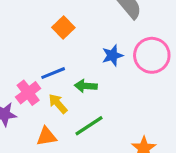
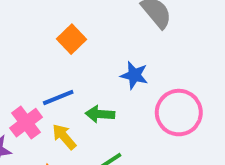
blue star: (112, 55) -> (134, 75), turned 30
pink circle: (152, 55) -> (179, 113), moved

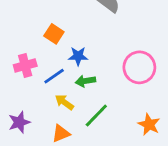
blue star: (134, 75) -> (78, 56), moved
pink cross: (26, 123) -> (25, 65), moved, turned 35

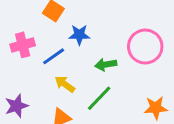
green arrow: (85, 81) -> (106, 65), moved
orange star: (149, 124) -> (156, 108), turned -30

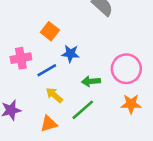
orange star: (156, 108) -> (131, 104), moved

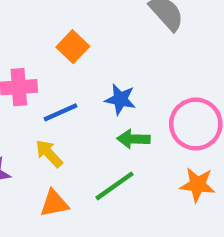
blue star: (70, 54) -> (120, 99), moved
yellow arrow: (54, 95) -> (49, 154), moved

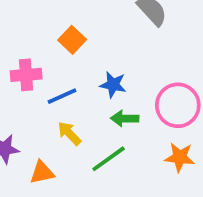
yellow arrow: (49, 154) -> (69, 133), moved
orange triangle: (54, 203) -> (42, 172), moved

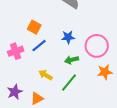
blue star: (113, 85) -> (68, 37), moved
blue line: (62, 96) -> (39, 46), moved

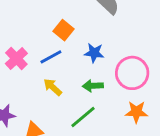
orange square: (34, 27) -> (63, 30), moved
pink cross: (16, 51) -> (16, 58), turned -35
yellow arrow: (46, 75) -> (53, 87), moved

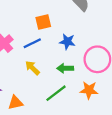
orange square: (63, 30) -> (43, 22), turned 35
orange star: (136, 112) -> (89, 90), moved

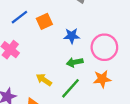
blue line: (32, 43) -> (19, 17), moved
yellow arrow: (32, 68) -> (44, 80), moved

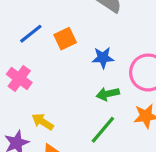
yellow arrow: (44, 80) -> (43, 122), moved

